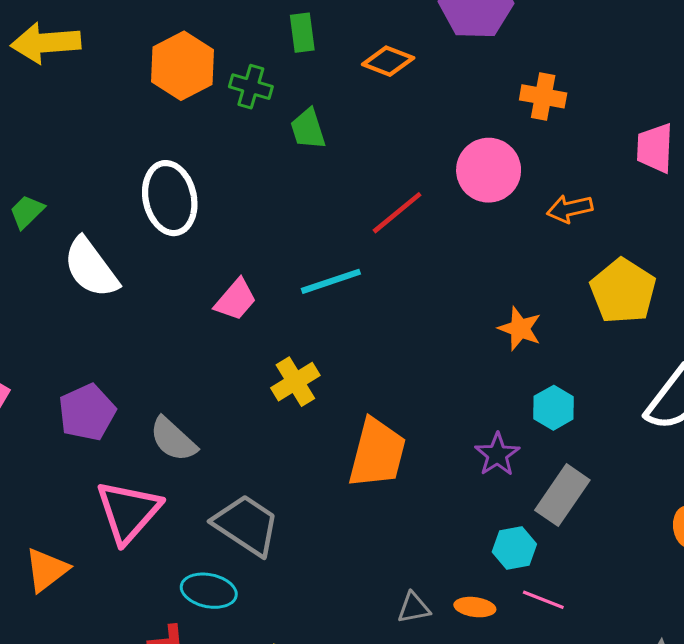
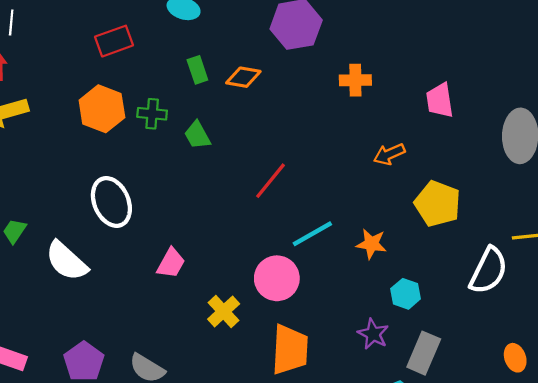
green rectangle: (302, 33) -> (197, 70), moved
pink circle: (489, 170) -> (277, 278), moved
cyan line: (331, 281) -> (312, 234), moved

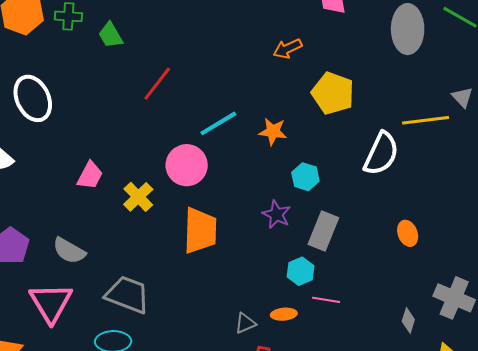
red line: (271, 181) -> (157, 84), moved
pink trapezoid: (171, 263) -> (90, 175), moved

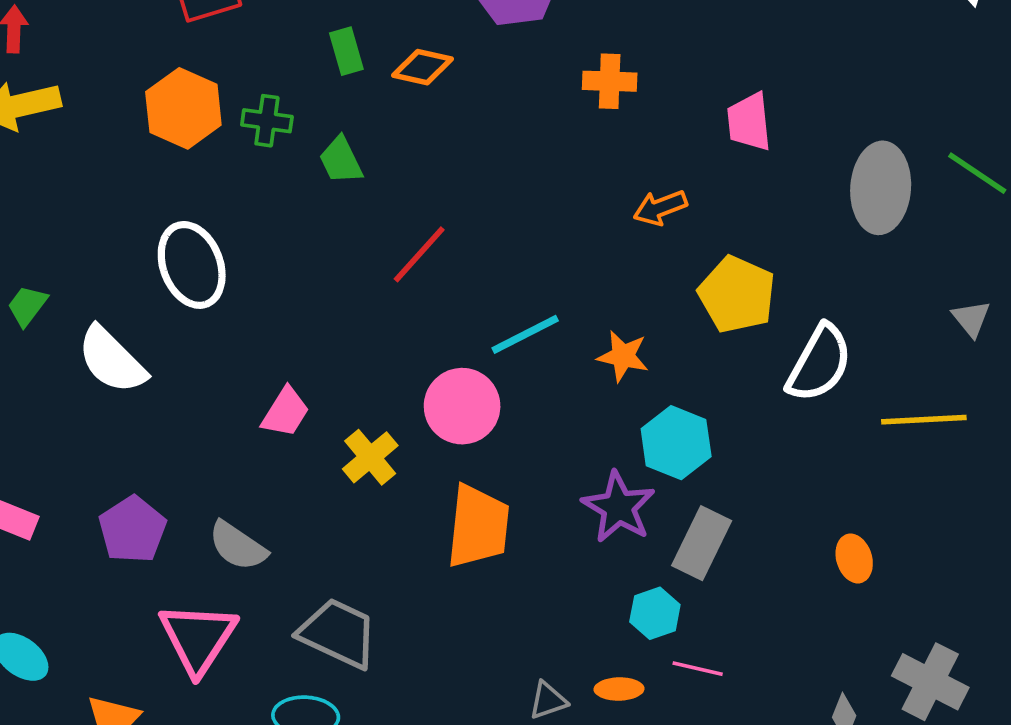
yellow line: (426, 120) -> (924, 420), moved
white semicircle: (381, 154) -> (819, 363), moved
cyan hexagon: (305, 177) -> (676, 443), size x1.4
purple star: (276, 214) -> (619, 507), size x1.4

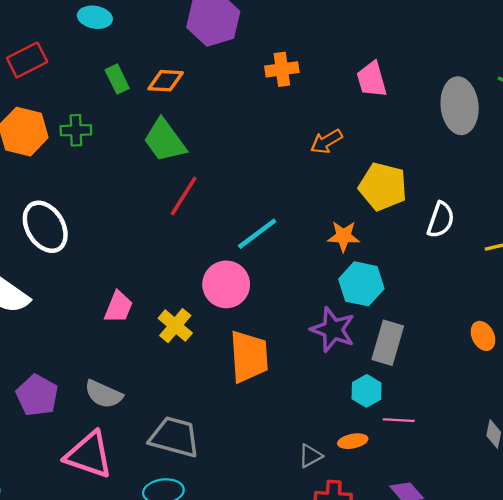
green trapezoid: (341, 160) -> (165, 140), moved, size x1.5
orange star: (623, 356) -> (344, 236), moved
white semicircle: (819, 363) -> (441, 220), size x0.7
pink triangle: (198, 638) -> (89, 455), turned -34

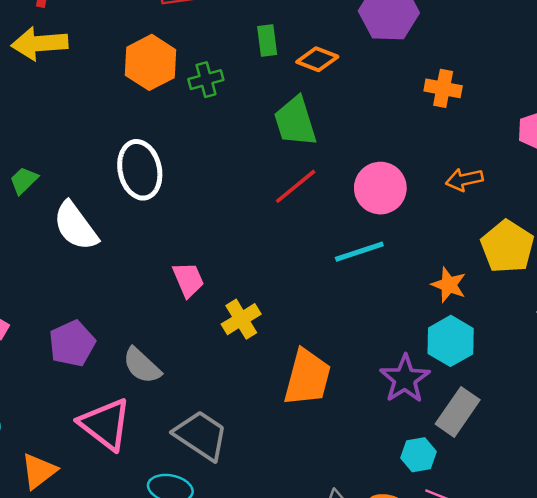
green cross: (76, 130) -> (206, 80), turned -32
pink circle: (226, 284) -> (380, 188), moved
pink trapezoid: (119, 307) -> (188, 280), turned -64

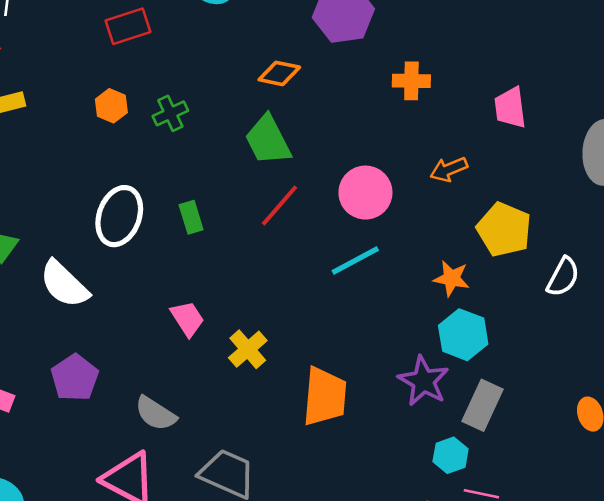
green rectangle: (267, 41) -> (191, 217), moved
orange hexagon: (150, 62) -> (111, 106), size x0.6
white ellipse: (140, 170) -> (119, 216), turned 42
purple pentagon: (72, 343) -> (75, 378), moved

